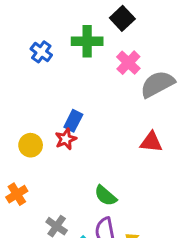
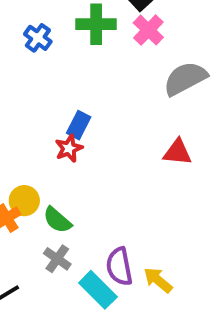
pink cross: (128, 63) -> (148, 30), moved
yellow circle: (31, 145) -> (24, 201), moved
green semicircle: (105, 196) -> (57, 220), moved

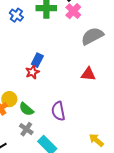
purple semicircle: (119, 267) -> (58, 111), moved
yellow arrow: (158, 280) -> (96, 140), moved

